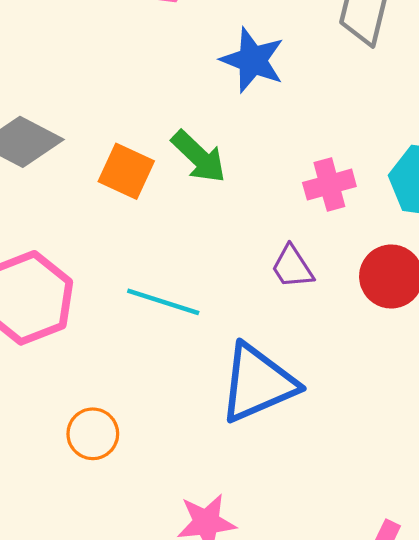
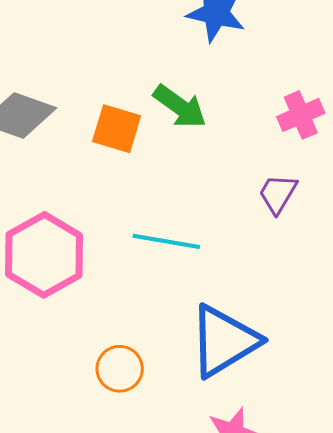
purple trapezoid: (292, 267) -> (278, 194), turned 72
blue triangle: (258, 383) -> (224, 341), moved

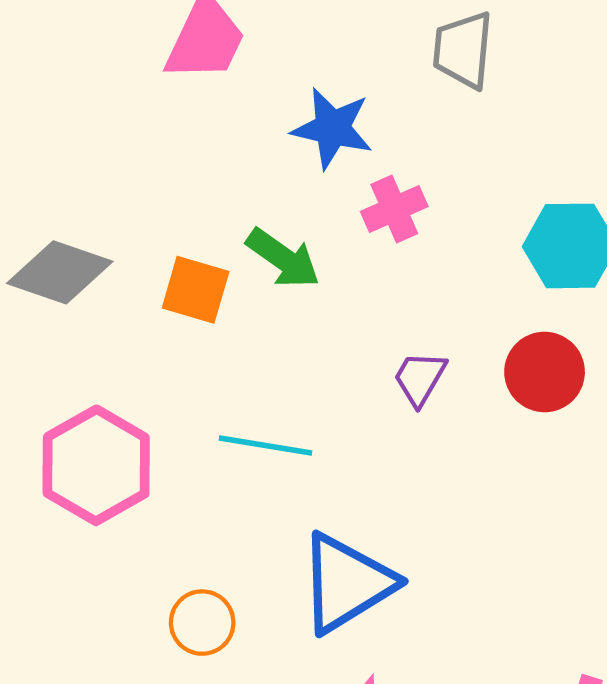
pink cross: (301, 115) -> (394, 209), moved

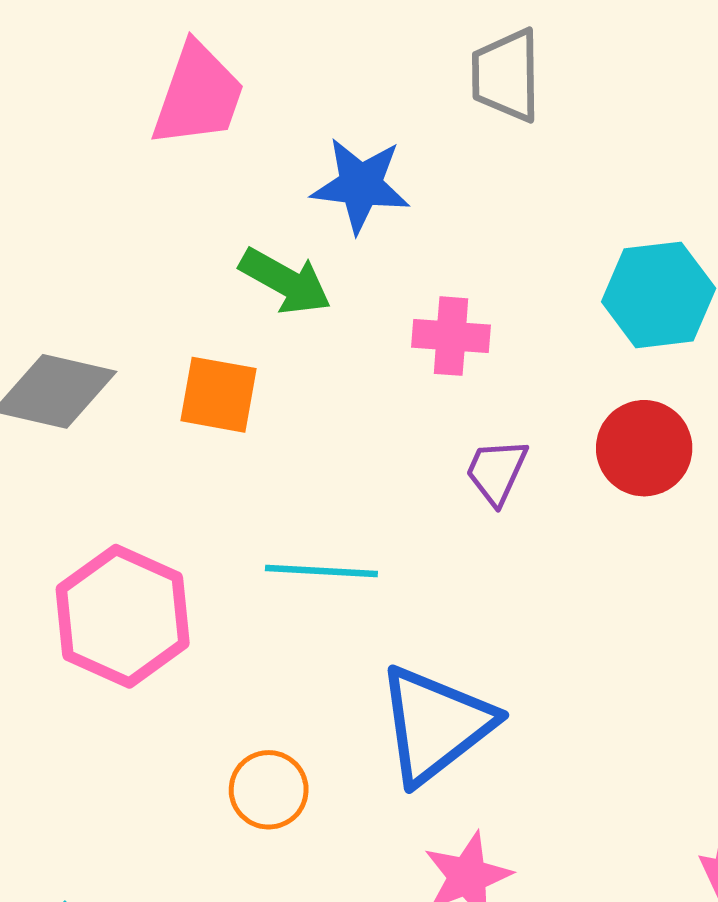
pink cross: (394, 209) -> (451, 336), moved, turned 34
green arrow: (283, 258) -> (285, 281), moved

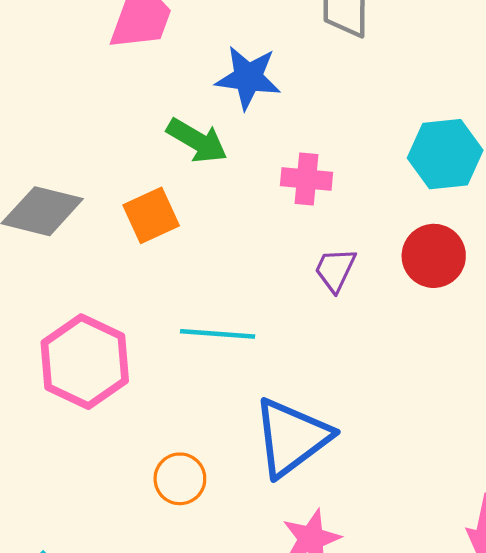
orange square: (218, 395) -> (151, 215), turned -36

